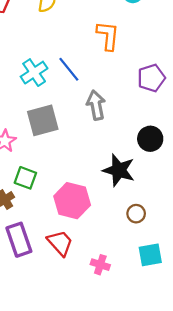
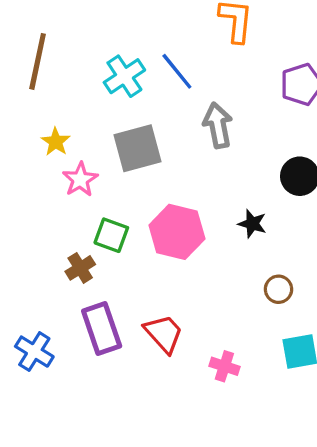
black star: (119, 170) -> (252, 224), size x0.6
pink hexagon: (72, 201) -> (177, 232), moved

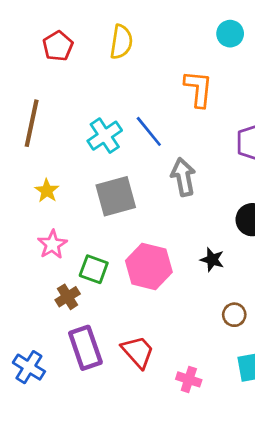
pink star: (80, 179) -> (52, 244), moved

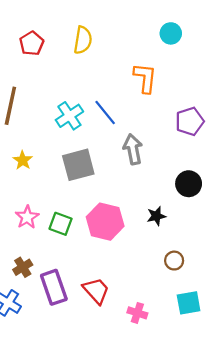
pink star: (52, 244) -> (27, 217), moved
black star: (212, 260) -> (156, 216), turned -30
brown cross: (68, 297) -> (23, 267), moved

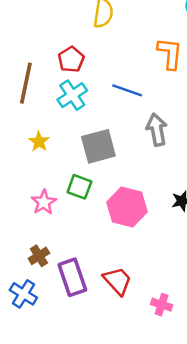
red pentagon: (32, 43) -> (71, 59), moved
blue line: (105, 112) -> (127, 90), turned -32
cyan cross: (69, 116) -> (72, 95), moved
green square: (61, 224) -> (79, 187), moved

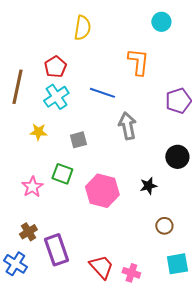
yellow star: (39, 142) -> (38, 132), moved, turned -30
gray square: (98, 146) -> (78, 140), size x0.6
red trapezoid: (118, 281) -> (101, 267), moved

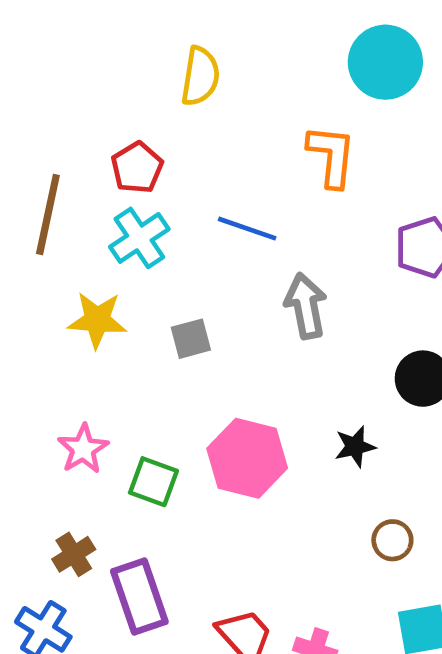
cyan circle: (161, 22) -> (385, 62), size x1.6
yellow star: (38, 132) -> (97, 320), size x1.4
green square: (62, 174) -> (153, 482), moved

